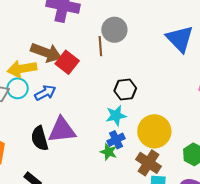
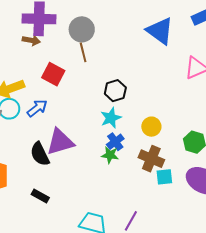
gray circle: (114, 30) -> (82, 29), moved
brown arrow: (46, 53) -> (31, 40), moved, size x0.6
yellow circle: (154, 131) -> (151, 127), size x0.6

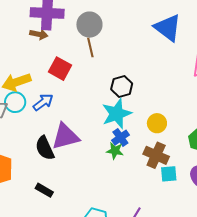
cyan star: (111, 118) -> (117, 114), size x1.4

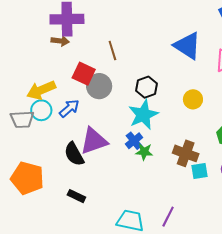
gray circle: (89, 25) -> (99, 86), moved
blue triangle: (168, 28) -> (187, 46), moved
yellow circle: (157, 123) -> (193, 99), moved
blue cross: (120, 138) -> (134, 141), moved

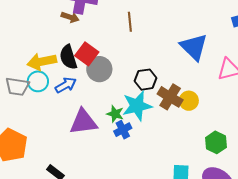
brown line: (112, 51) -> (130, 22), moved
green star: (144, 152) -> (115, 114), moved
brown cross: (186, 153) -> (170, 97), moved
black semicircle: (74, 154) -> (68, 57), moved

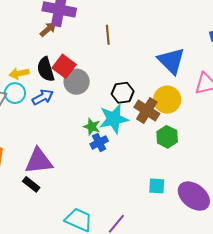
brown arrow: (70, 17) -> (48, 29), turned -60
yellow arrow: (42, 62) -> (19, 73), size x0.7
yellow circle: (189, 101) -> (167, 100), moved, size x1.4
purple triangle: (83, 122) -> (39, 161), moved
green hexagon: (216, 142) -> (167, 137), moved

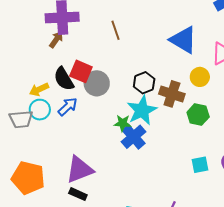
yellow circle: (167, 100) -> (200, 77), moved, size x0.7
blue cross: (99, 142) -> (133, 137), size x1.4

